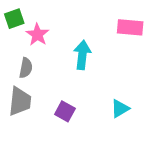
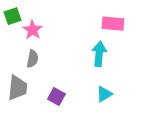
cyan arrow: (82, 55) -> (99, 54), moved
gray semicircle: (26, 68) -> (33, 59), moved

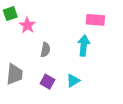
gray semicircle: (33, 59) -> (45, 50), moved
cyan triangle: (104, 94) -> (73, 81), moved

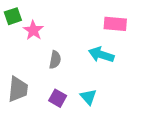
cyan arrow: (84, 45) -> (101, 55), turned -78
cyan triangle: (73, 81) -> (88, 97), turned -40

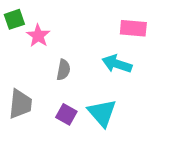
cyan triangle: (88, 97) -> (102, 113), size x1.5

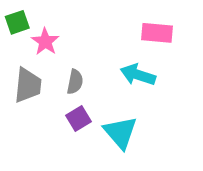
gray trapezoid: (20, 104) -> (28, 85), moved
purple square: (66, 114) -> (78, 118), moved, turned 30

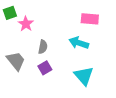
gray trapezoid: (28, 85) -> (16, 61), moved, turned -45
cyan triangle: (120, 132) -> (84, 76), moved

